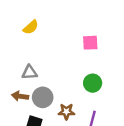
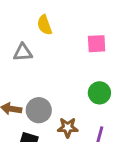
yellow semicircle: (31, 27) -> (45, 25), moved, turned 112
gray triangle: (30, 72) -> (23, 52), moved

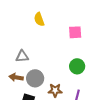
gray triangle: (23, 52) -> (22, 56), moved

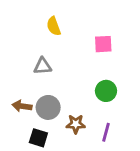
gray triangle: (22, 56) -> (43, 66), moved

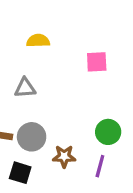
yellow semicircle: (54, 26) -> (38, 41), turned 108
green circle: (106, 91) -> (108, 132), moved

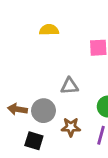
gray triangle: (25, 88) -> (69, 86), moved

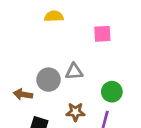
gray circle: (43, 111) -> (48, 80), moved

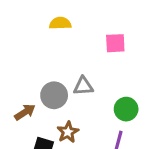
brown arrow: (23, 94) -> (25, 112), turned 138
brown star: (75, 112) -> (68, 132), moved, turned -30

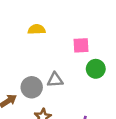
green circle: (126, 109) -> (96, 69), moved

